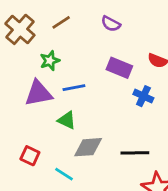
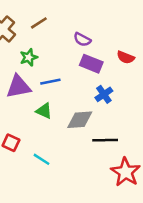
purple semicircle: (111, 24) -> (82, 40), moved
blue cross: (143, 96) -> (104, 94), moved, turned 30
gray diamond: (88, 147) -> (80, 120), moved

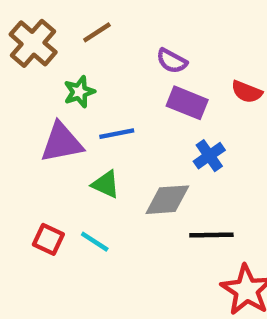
cyan line: (41, 159) -> (95, 242), moved

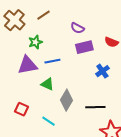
purple rectangle: (187, 103) -> (84, 47), turned -36
blue cross: (209, 156) -> (102, 71), moved
gray diamond: (167, 200) -> (66, 100), moved, turned -55
cyan line: (95, 242) -> (48, 121), moved

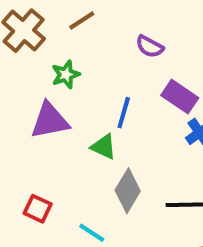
purple rectangle: (84, 47) -> (180, 97), moved, turned 48
blue line: (52, 61) -> (124, 113), moved, turned -63
green triangle: (47, 84) -> (104, 147), moved

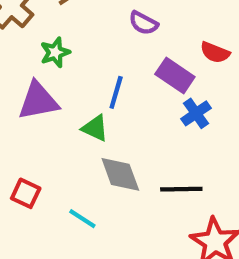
gray diamond: (128, 191) -> (120, 174), turned -51

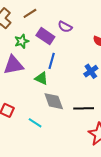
purple rectangle: (175, 76) -> (45, 36), moved

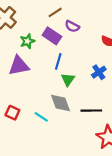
brown line: (30, 13) -> (55, 12), moved
green triangle: (41, 78) -> (68, 80), moved, turned 40
cyan line: (35, 123) -> (41, 117), moved

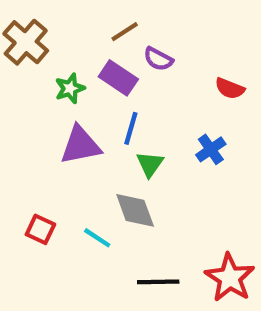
purple triangle: (19, 66) -> (80, 145), moved
black line: (91, 111) -> (158, 282), moved

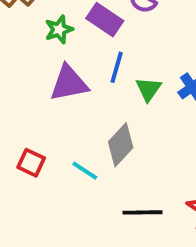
green triangle: (150, 164) -> (148, 89), moved
gray diamond: (135, 210) -> (121, 145), turned 63

